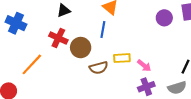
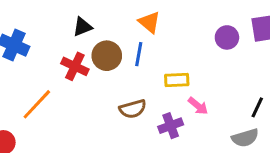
brown circle: (81, 48) -> (107, 56), moved
yellow rectangle: (122, 58) -> (177, 80), moved
purple cross: (146, 87) -> (171, 126), moved

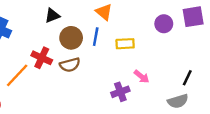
red cross: (75, 66) -> (42, 58), moved
yellow rectangle: (177, 80) -> (125, 44), moved
brown semicircle: (133, 109) -> (70, 65), moved

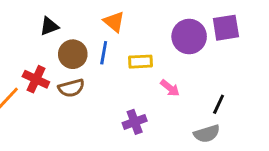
purple circle: (164, 24) -> (189, 37), size x1.5
pink arrow: (141, 77) -> (170, 88), moved

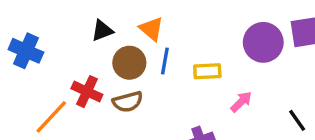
orange triangle: (114, 22) -> (151, 29), moved
pink arrow: (170, 88) -> (241, 102), turned -84
black line: (219, 104) -> (297, 120), turned -60

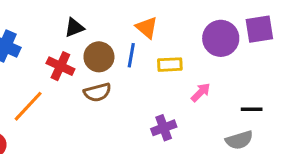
orange triangle: (151, 29) -> (147, 28), moved
red cross: (87, 92) -> (60, 66), moved
black line: (297, 120) -> (252, 109), turned -55

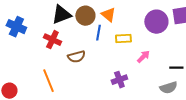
black triangle: (74, 28) -> (61, 15), size x1.5
brown circle: (99, 57) -> (85, 16), moved
orange line: (28, 106) -> (48, 81), moved, turned -65

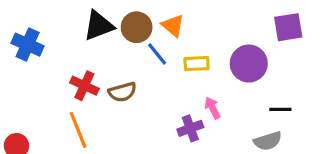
purple circle: (156, 22) -> (249, 64), moved
blue line: (98, 33) -> (157, 54), turned -49
red cross: (52, 40) -> (84, 86), moved
pink arrow: (143, 57) -> (212, 108), moved, turned -72

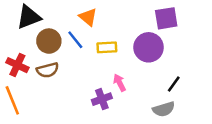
brown circle: (137, 27) -> (49, 41), moved
purple square: (288, 27) -> (166, 18), moved
black line: (280, 109) -> (174, 84), turned -54

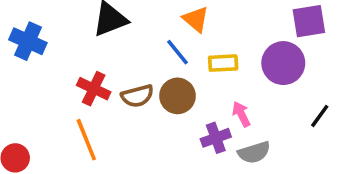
brown circle: (49, 41) -> (178, 96), moved
gray semicircle: (164, 109) -> (254, 152), moved

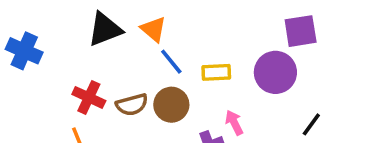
orange triangle: (196, 19) -> (153, 29), moved

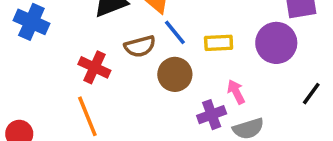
brown semicircle: (132, 105) -> (140, 46), moved

